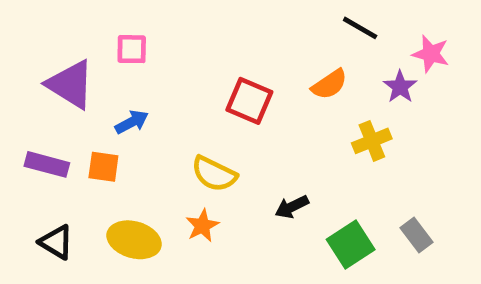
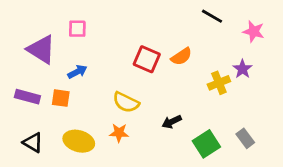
orange semicircle: (329, 84) -> (181, 56), moved
purple star: (400, 87) -> (242, 69), moved
orange star: (202, 226) -> (119, 133), turned 30

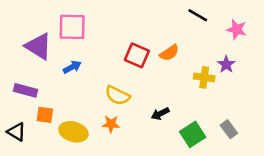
pink square: (77, 29) -> (72, 27), size x1.6
yellow cross: (219, 83) -> (204, 77), turned 30
orange square: (61, 98) -> (45, 115), moved
black triangle: (33, 143) -> (16, 132), moved

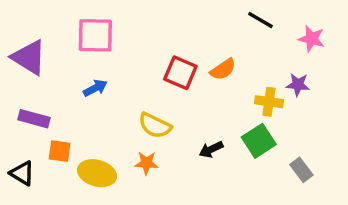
purple triangle: (38, 46) -> (29, 57), moved
purple star: (226, 64) -> (298, 85), turned -30
green square: (193, 134) -> (259, 141), moved

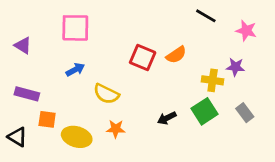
purple triangle: (29, 57) -> (23, 45), size x0.6
yellow semicircle: (155, 126) -> (106, 94), moved
gray rectangle: (301, 170) -> (245, 113), moved

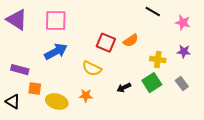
purple triangle: (23, 45) -> (17, 20), moved, size x1.6
purple star: (235, 67) -> (184, 52), moved
blue arrow: (75, 70) -> (56, 52), size x1.6
yellow semicircle: (106, 94) -> (92, 69), moved

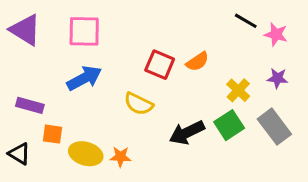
black line: (153, 12) -> (246, 21), moved
yellow cross: (158, 60) -> (238, 90), turned 35
gray rectangle: (182, 84) -> (274, 127), size x1.6
black arrow: (124, 88) -> (187, 133), size x1.6
orange star: (86, 96) -> (120, 157), moved

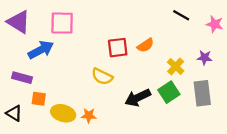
pink star: (276, 34) -> (215, 24), moved
red square: (160, 65) -> (118, 48), turned -30
blue arrow: (84, 78) -> (41, 50), moved
gray rectangle: (274, 127) -> (202, 93), turned 30

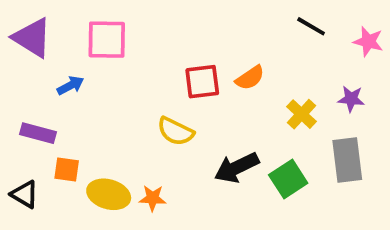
blue arrow: (41, 50) -> (70, 85), size x0.6
green square: (169, 92) -> (288, 179), moved

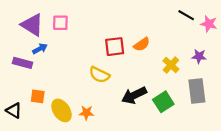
black line: (311, 26) -> (186, 15), moved
purple triangle: (32, 38) -> (32, 25), moved
pink square: (107, 40) -> (60, 23), size x0.7
purple rectangle: (38, 133) -> (23, 63), moved
yellow ellipse: (109, 194) -> (62, 110), turned 40

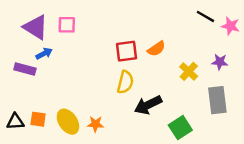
yellow semicircle: (99, 75) -> (125, 82), moved, turned -102
orange square: (38, 96) -> (38, 119), moved
green square: (163, 102) -> (180, 128), moved
black triangle: (14, 110) -> (15, 122), turned -35

